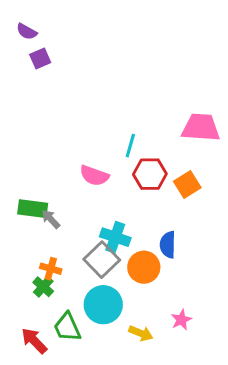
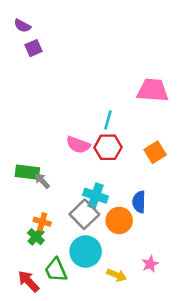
pink trapezoid: (201, 128) -> (153, 90), moved
red hexagon: (150, 174) -> (108, 147), moved

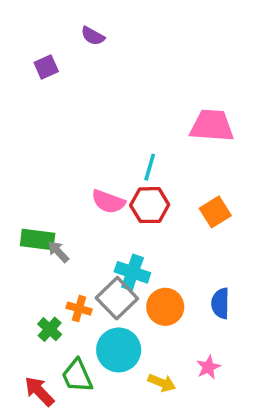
purple semicircle: (22, 26) -> (93, 36), moved
blue semicircle: (139, 202) -> (220, 303), moved
orange cross: (42, 222) -> (79, 309), moved

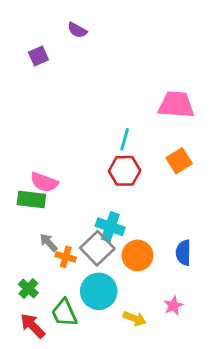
pink semicircle: (108, 202) -> (44, 182), moved
orange square: (215, 212) -> (179, 161), moved
gray arrow: (58, 252) -> (48, 243), moved
green cross: (50, 329) -> (28, 288), moved

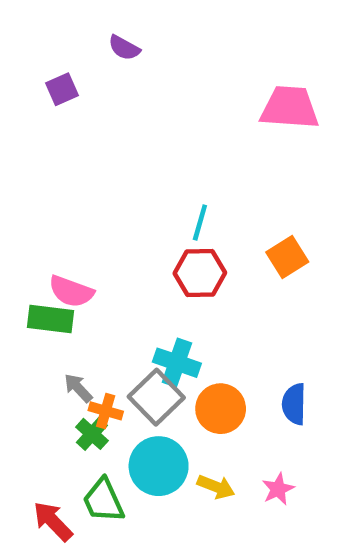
pink trapezoid: (176, 105) -> (290, 108), moved
green cross: (28, 288) -> (92, 434), moved
yellow arrow: (135, 319) -> (216, 487), moved

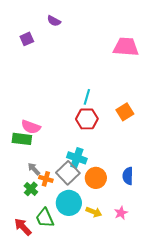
green cross: (92, 434) -> (31, 189), moved

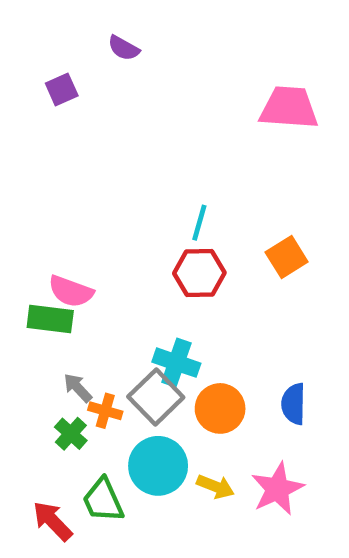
pink star: (121, 213) -> (277, 489), size x1.6

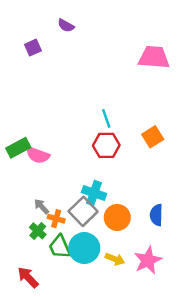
cyan line: (199, 223) -> (106, 118), turned -36
green rectangle: (50, 319) -> (18, 148), moved, turned -35
green trapezoid: (103, 500) -> (60, 247), moved

